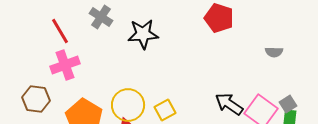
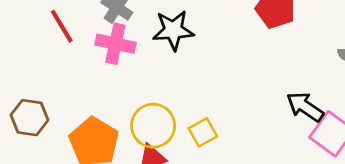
pink cross: (65, 65) -> (115, 44), moved, turned 32
black arrow: (229, 104) -> (305, 107), moved

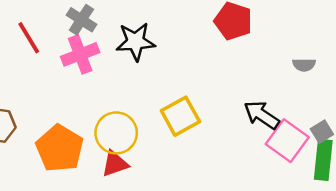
pink cross: (115, 44) -> (80, 54), turned -33
yellow square: (203, 132) -> (180, 116), moved, size x1.4

